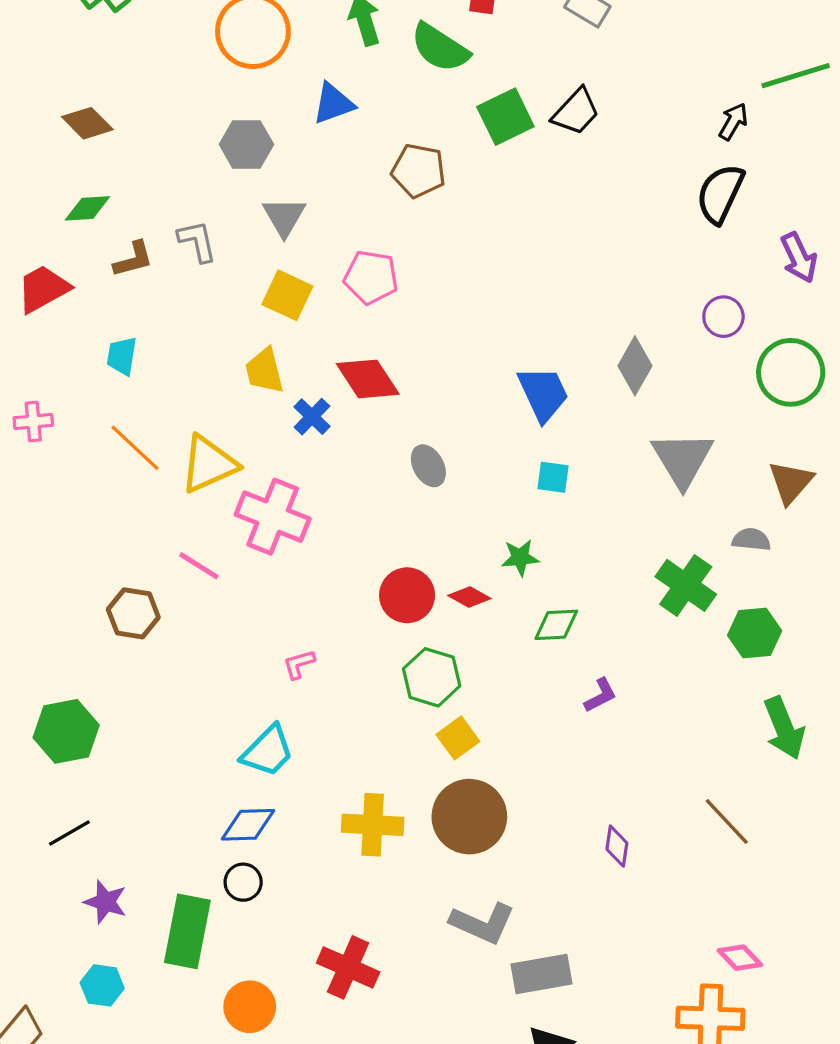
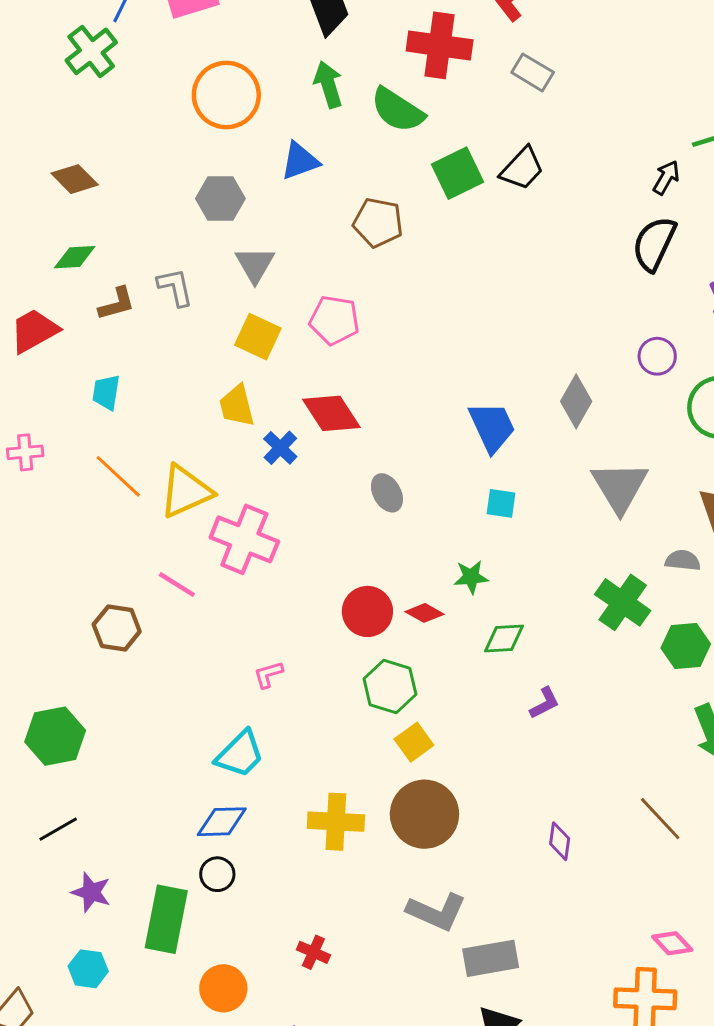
red cross: (348, 967) -> (313, 952), size x0.6

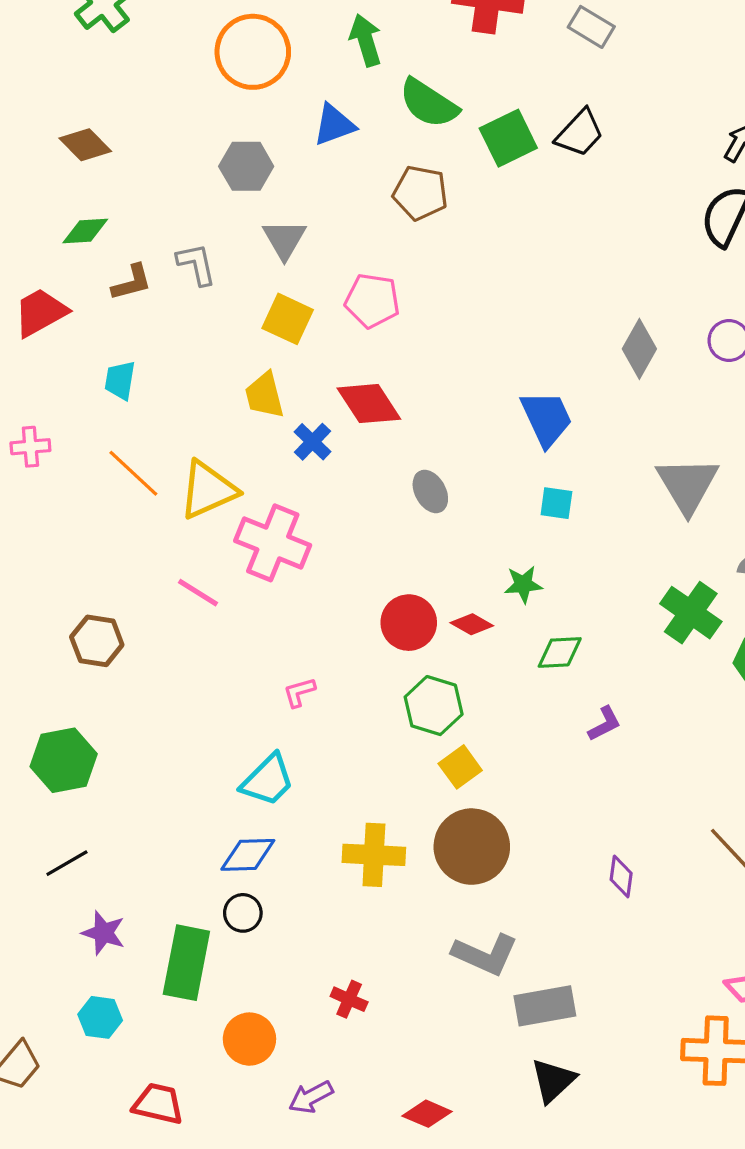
green semicircle: (397, 110) -> (429, 103), moved
gray diamond: (576, 401) -> (639, 349), moved
brown hexagon: (117, 628) -> (97, 641), moved

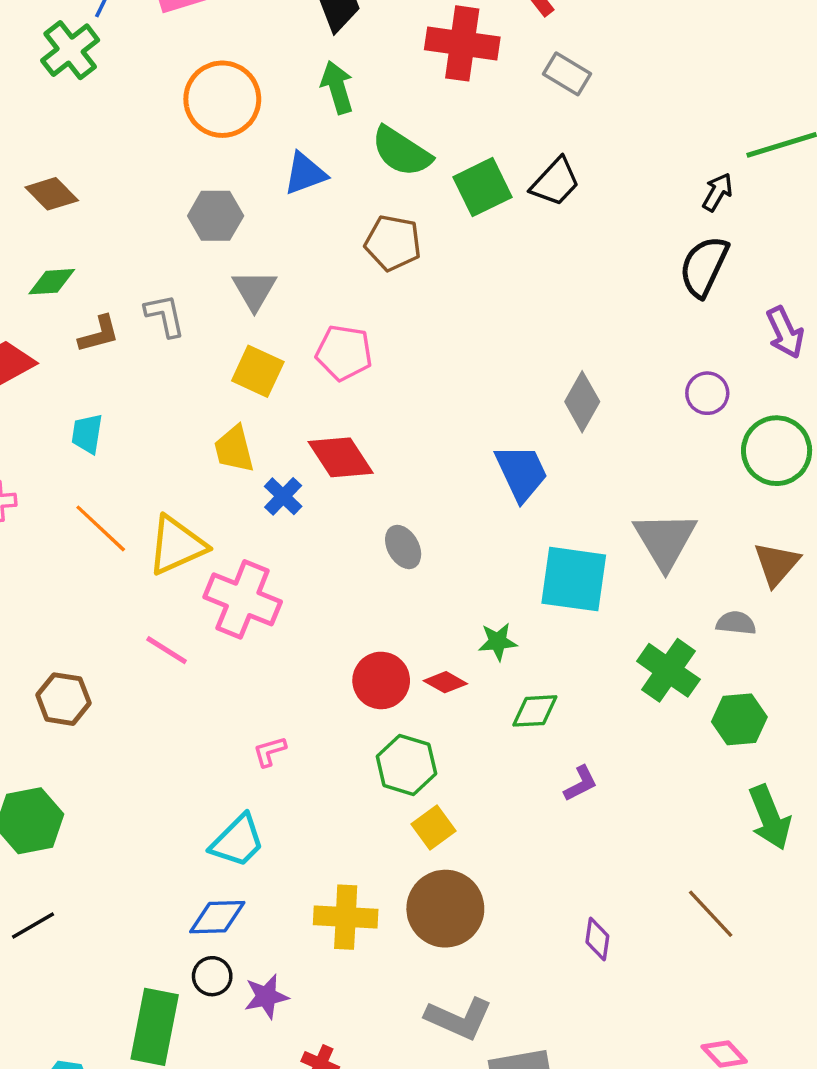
gray diamond: (639, 349) -> (582, 402), moved
cyan square: (556, 503) -> (574, 579), moved, size x2.0
purple star: (103, 933) -> (266, 996), moved, turned -30

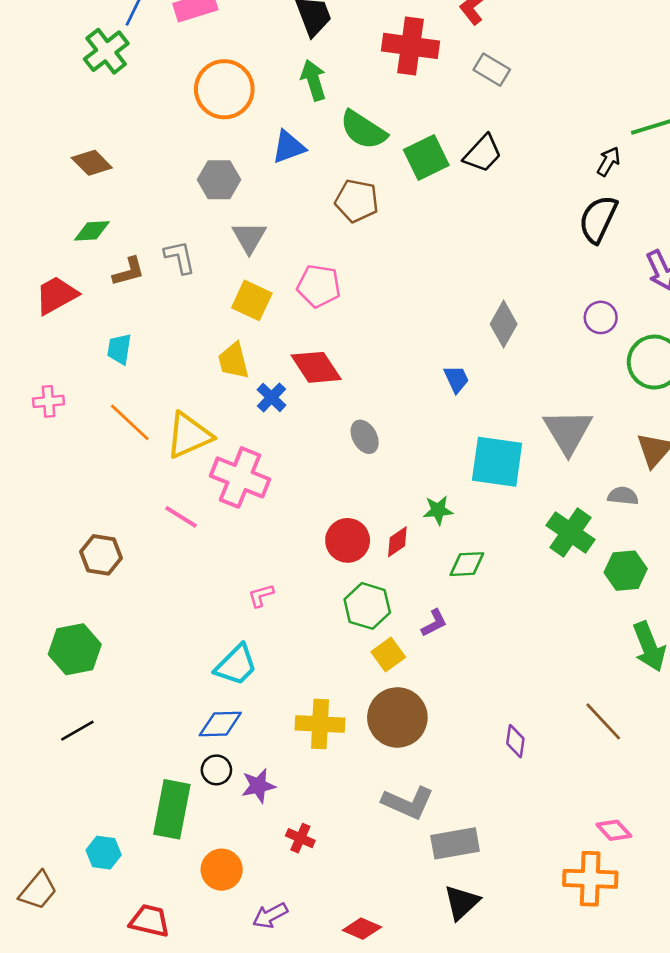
blue trapezoid: (521, 473) -> (456, 379), size x0.6
red diamond: (445, 682) -> (397, 542), turned -64
purple L-shape: (581, 784) -> (434, 623), moved

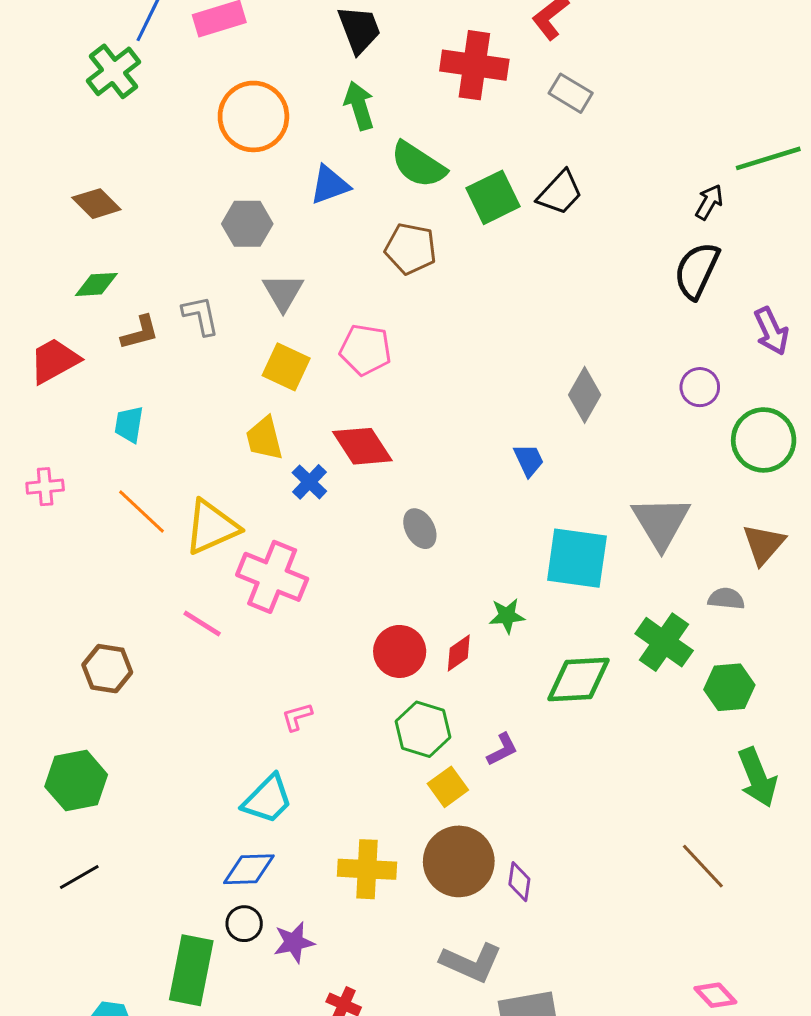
green diamond: (467, 564) -> (579, 679), moved, size x1.5
purple diamond: (515, 741) -> (519, 882), moved

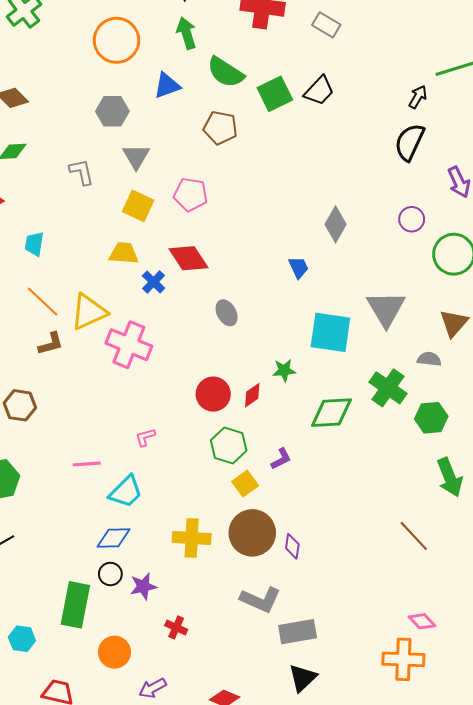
brown L-shape: (140, 333) -> (51, 344), moved
yellow trapezoid: (264, 438) -> (124, 253), turned 108
pink line: (202, 623) -> (87, 464), moved, turned -36

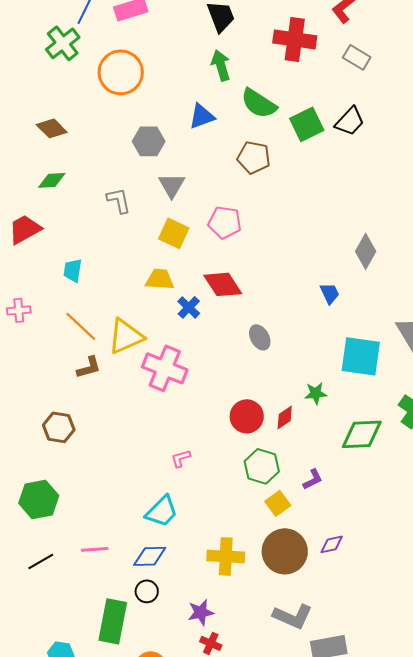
orange circle: (117, 40) -> (121, 72), moved
pink line: (87, 464) -> (95, 549), moved
purple diamond: (292, 546) -> (332, 544), moved, turned 70
purple star: (143, 586) -> (201, 612), moved

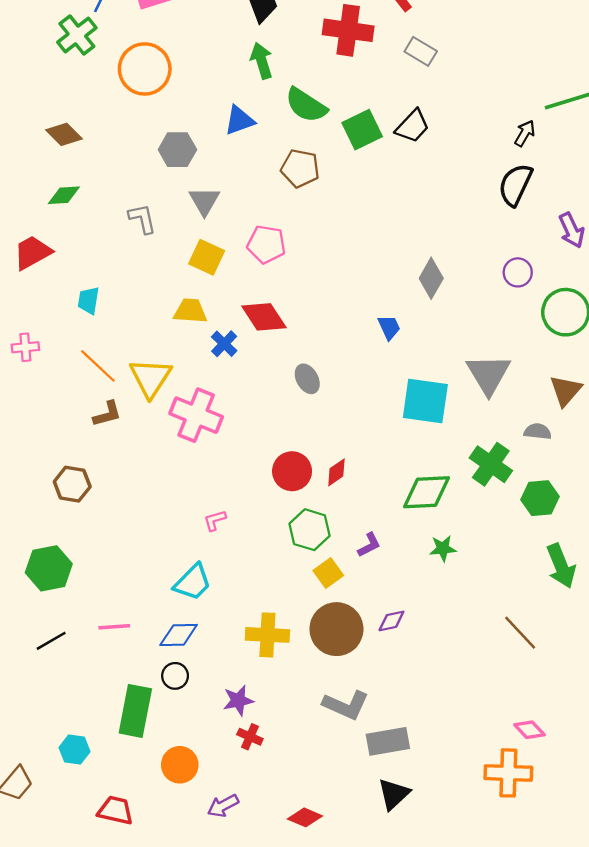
yellow triangle: (126, 336) -> (151, 378), turned -33
green star: (316, 393) -> (443, 548), moved

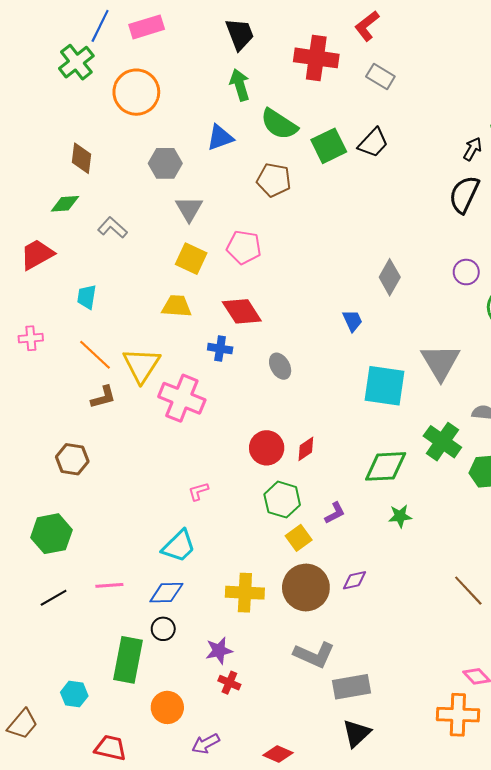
brown diamond: (64, 134) -> (81, 158), moved, turned 52
gray L-shape: (142, 219) -> (113, 228), moved, turned -36
blue cross: (224, 344) -> (220, 349), moved, turned -35

